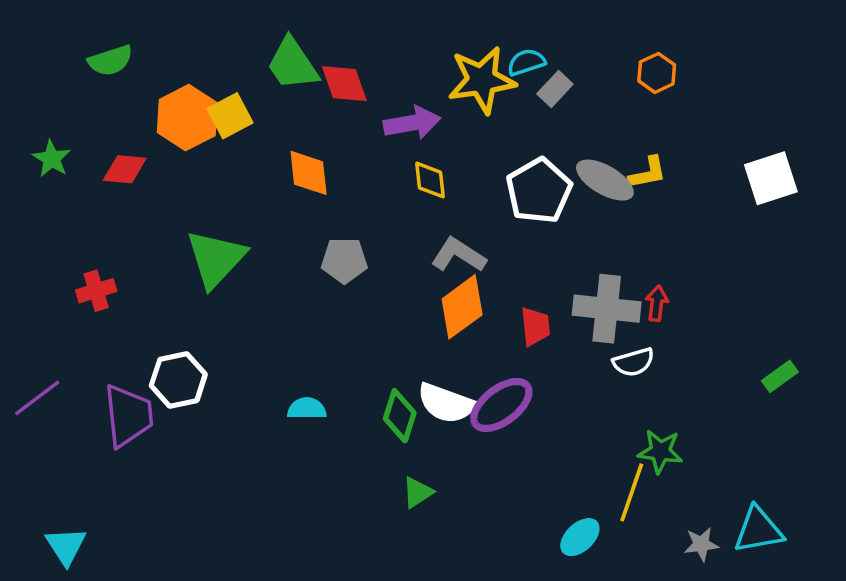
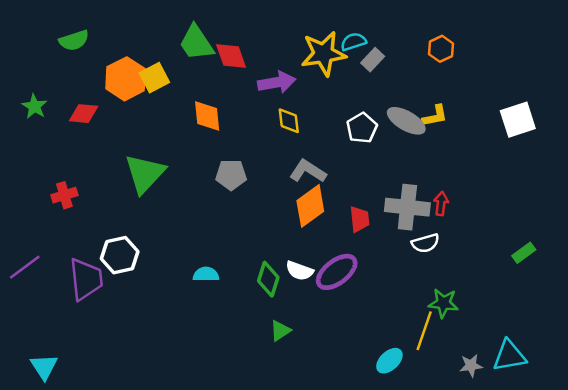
white pentagon: (539, 191) -> (362, 128), size x0.7
white semicircle: (446, 403) -> (299, 271), size x0.7

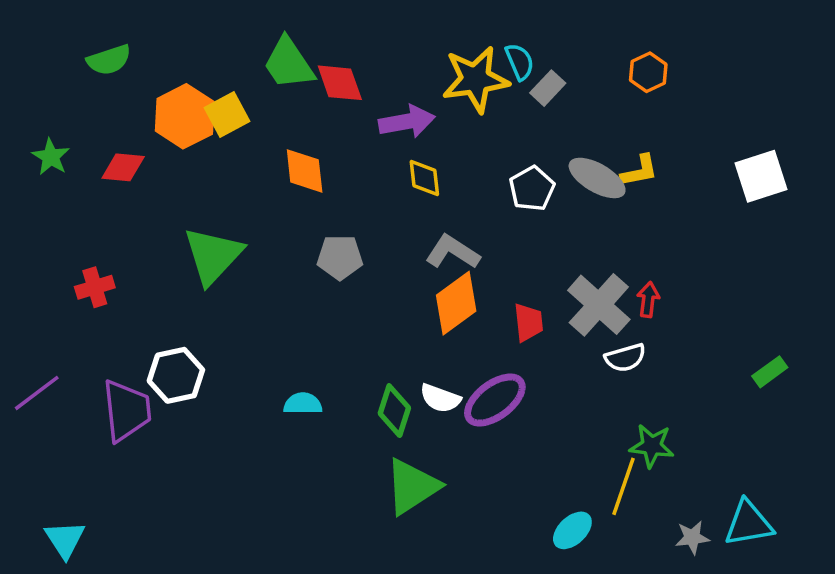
cyan semicircle: (353, 42) -> (520, 62), turned 85
gray cross: (407, 207) -> (599, 305), turned 36
green triangle: (280, 331) -> (412, 486), size x1.8

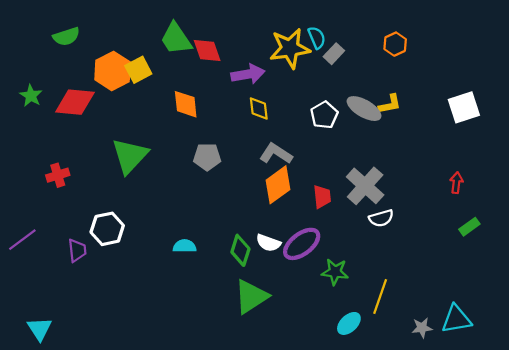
red diamond: (123, 167) -> (75, 102), size x1.5
red arrow: (648, 300) -> (456, 183), moved
purple trapezoid: (127, 411) -> (77, 250), size x0.6
green star: (652, 446) -> (335, 272), moved

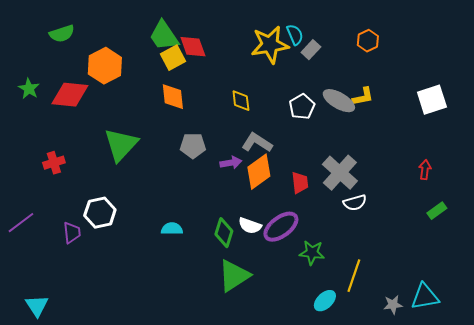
yellow square: (138, 70) -> (173, 58), moved
purple arrow: (248, 74) -> (231, 163), moved, size x0.7

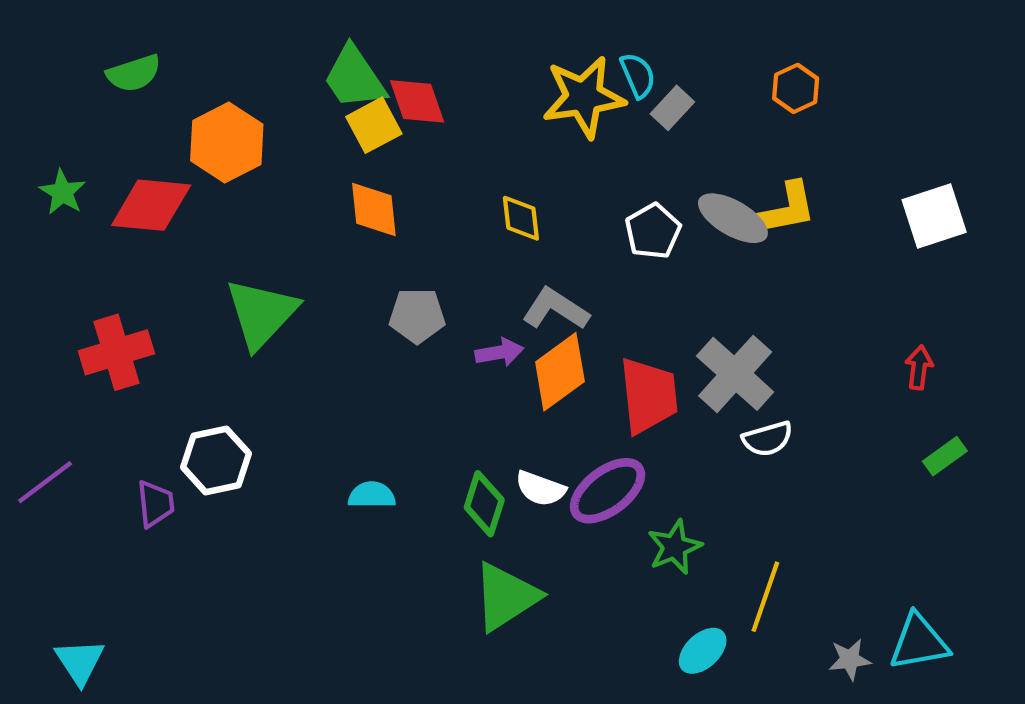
yellow L-shape: (363, 97) -> (785, 210), size x1.4
red cross: (54, 163) -> (116, 352), size x1.5
red trapezoid: (300, 183) -> (649, 396), size x1.6
green star: (312, 253) -> (675, 547), turned -30

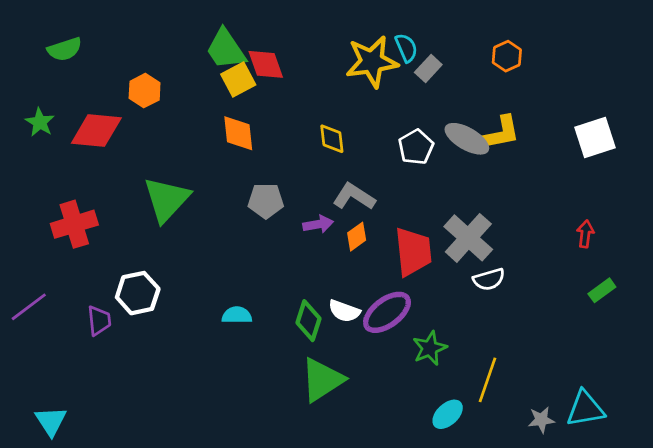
green semicircle: (134, 73) -> (65, 49), moved
orange hexagon: (227, 142) -> (145, 91), size x0.7
orange diamond: (560, 372) -> (357, 237), size x0.6

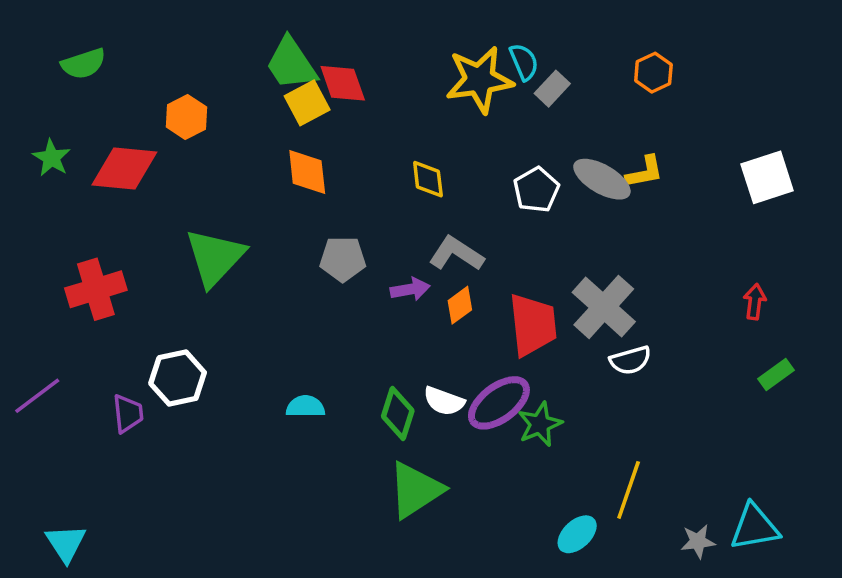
yellow L-shape: (500, 133) -> (645, 172), size x0.7
green star: (430, 348) -> (540, 424), moved

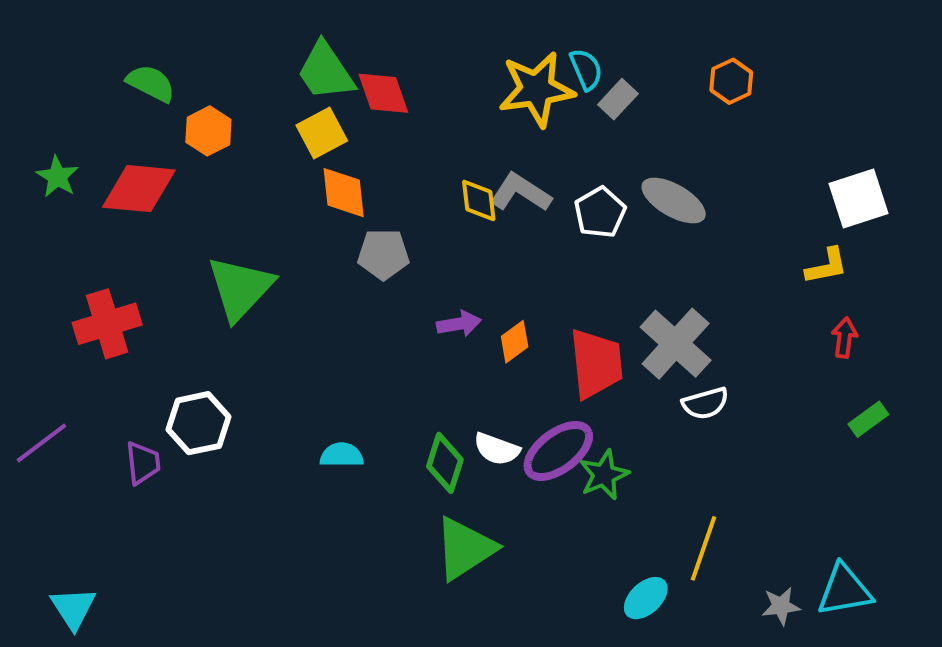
green semicircle: (83, 64) -> (151, 83), moved, turned -135
yellow square: (307, 103) -> (322, 133), moved
yellow L-shape: (645, 172) -> (827, 266), moved
gray L-shape: (456, 254) -> (521, 193), moved
gray pentagon: (343, 259) -> (383, 254), moved

